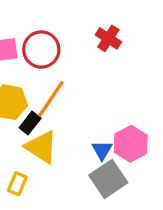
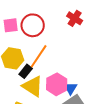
pink hexagon: (131, 144) -> (57, 84), moved

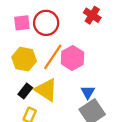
black rectangle: (26, 71) -> (25, 91), moved
pink hexagon: (57, 84) -> (72, 58), moved

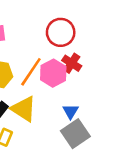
red cross: (92, 15) -> (72, 63), moved
red circle: (46, 23) -> (61, 32), moved

